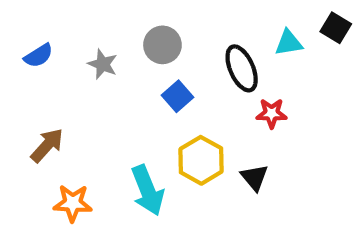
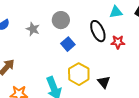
cyan triangle: (289, 43) -> (116, 12), moved
red star: (272, 113) -> (118, 42), moved

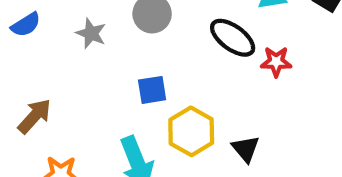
black ellipse: (98, 31) -> (233, 38), turned -30
blue square: (68, 44) -> (152, 90), moved, turned 32

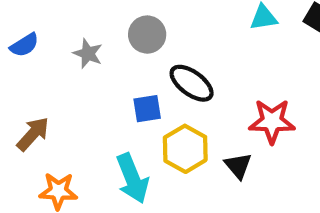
black ellipse: (233, 38) -> (192, 83), moved
red star: (276, 62) -> (272, 121), moved, size x1.5

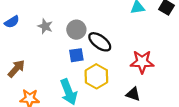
gray circle: (147, 35) -> (76, 30), moved
black triangle: (238, 166) -> (133, 94), moved, turned -32

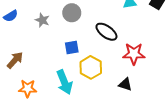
gray circle: (76, 30) -> (72, 13), moved
black ellipse: (100, 42) -> (106, 32), moved

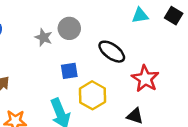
gray star: (42, 20) -> (44, 37), moved
red star: (134, 54) -> (145, 79), turned 30

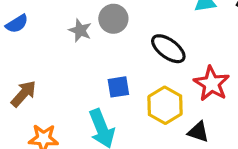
blue square: (69, 71) -> (118, 87), moved
yellow hexagon: (92, 95) -> (165, 105), moved

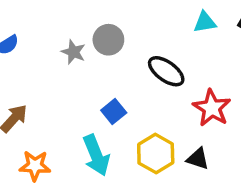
blue square: (118, 87) -> (114, 111), turned -30
yellow hexagon: (165, 105) -> (156, 154), moved

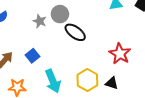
black ellipse: (166, 71) -> (75, 32), moved
blue square: (114, 111) -> (33, 56), moved

